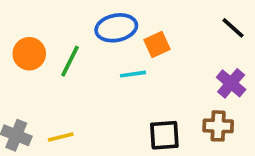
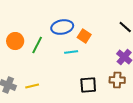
orange square: (157, 44) -> (84, 36), turned -32

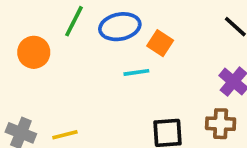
green line: (37, 45) -> (74, 21), moved

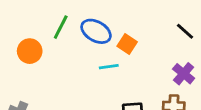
blue ellipse: (120, 27) -> (96, 31), turned 40

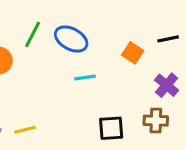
black line: (185, 31) -> (168, 39), turned -54
orange square: (127, 44) -> (133, 53), moved

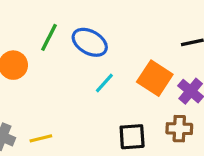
orange square: (133, 53) -> (155, 78), moved, size x1.5
cyan line: (85, 77) -> (104, 83), turned -40

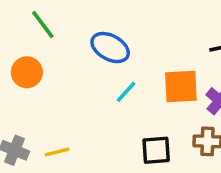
green line: (49, 37) -> (43, 25), moved, turned -64
orange square: (155, 78) -> (181, 86), turned -36

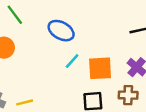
orange square: (181, 86) -> (100, 68), moved

